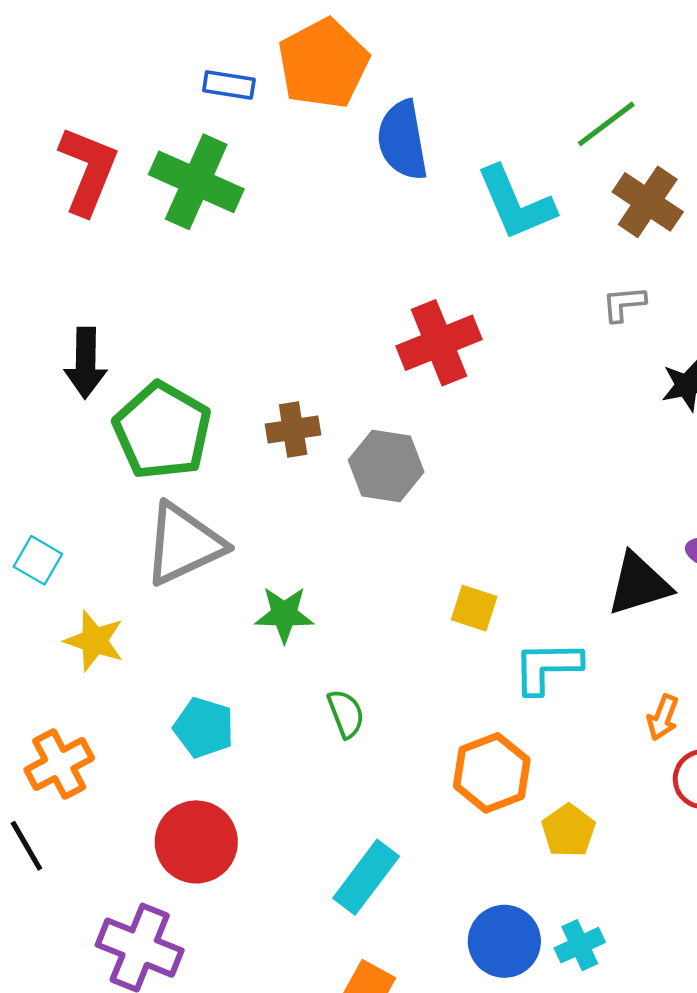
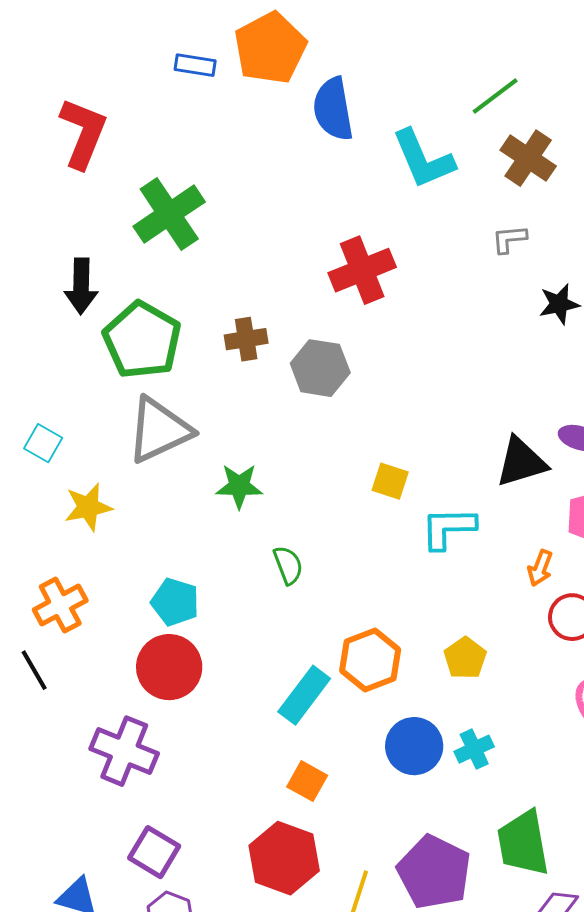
green cross: (196, 182) -> (169, 214), moved, turned 32
yellow star: (94, 641) -> (88, 507), turned -30
cyan pentagon: (204, 728) -> (175, 602), moved
orange hexagon: (492, 773) -> (370, 660), moved

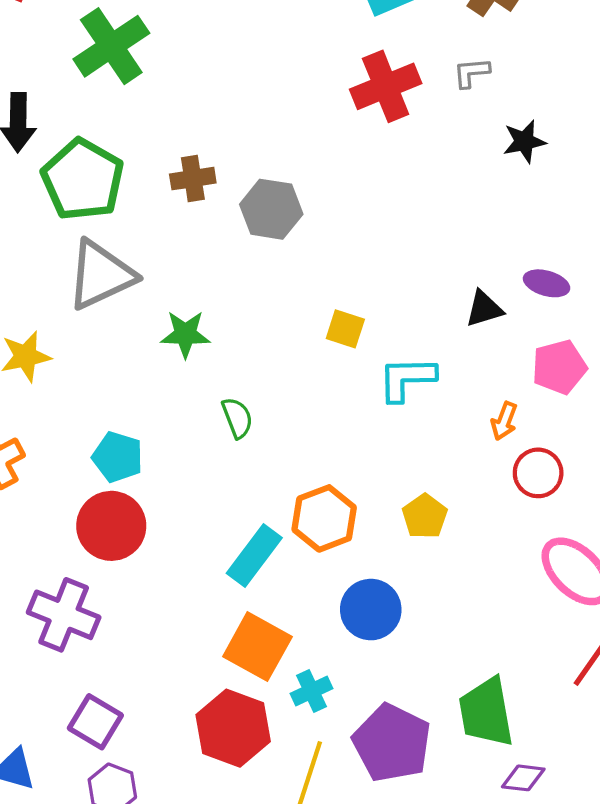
red cross: (362, 270) -> (386, 86), moved
black triangle: (521, 462) -> (484, 309), size x0.7
cyan cross: (474, 749) -> (311, 691), moved
orange square: (307, 781) -> (257, 647), size x1.6

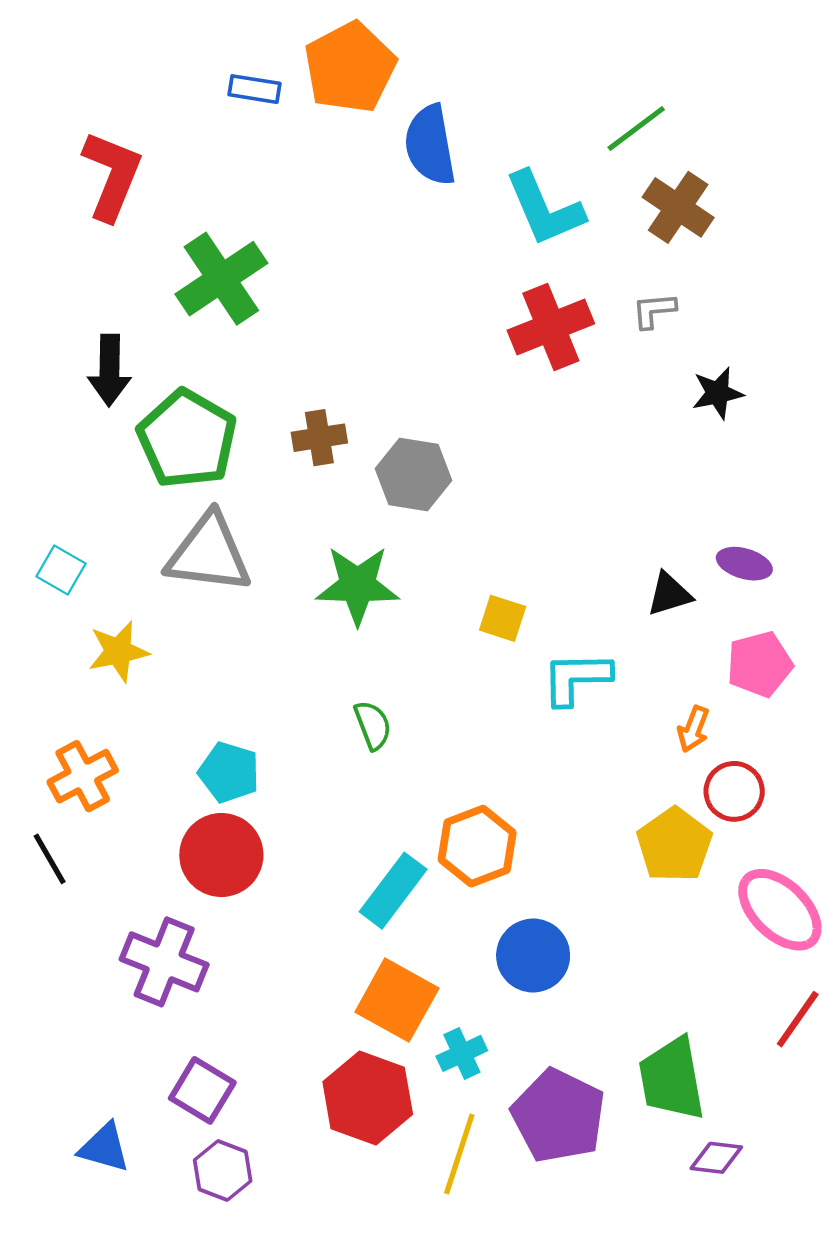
gray triangle: (101, 275) -> (209, 553), turned 32
green star: (185, 334) -> (358, 585), moved, size x1.4
yellow pentagon: (425, 516) -> (674, 845), moved, size x1.4

